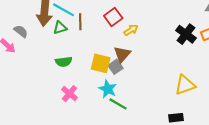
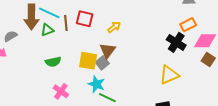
red square: (113, 17) -> (85, 19), moved, turned -36
gray semicircle: (21, 31) -> (11, 36), turned -64
black cross: (186, 34) -> (176, 42), moved

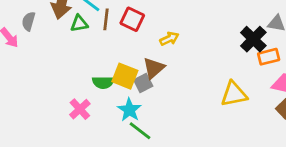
gray semicircle: (11, 36) -> (28, 21), turned -56
black cross: (176, 42) -> (253, 39), moved
green semicircle: (53, 62) -> (103, 82), moved
yellow triangle: (169, 75) -> (234, 94), moved

